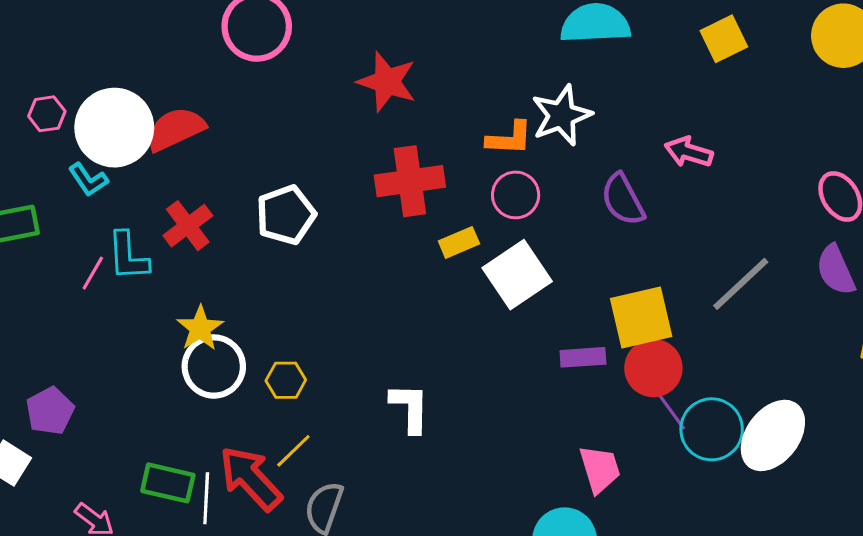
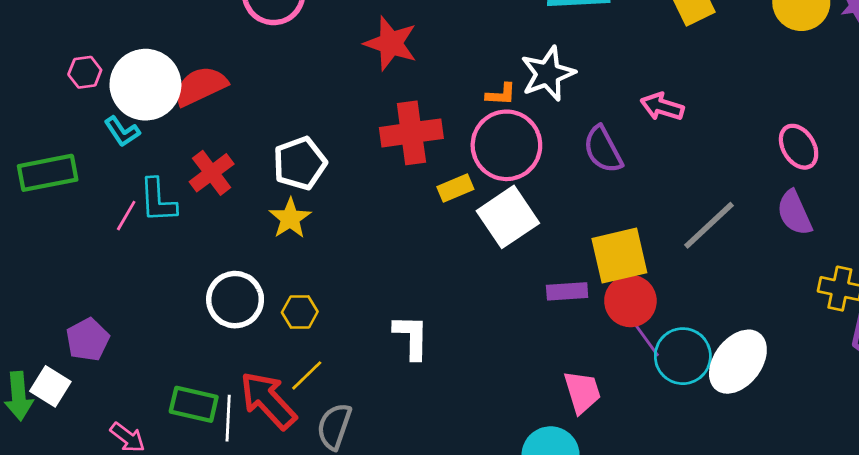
orange L-shape: (509, 138) -> (501, 94), size x0.7
pink circle: (516, 195) -> (506, 145), size x1.6
yellow star: (200, 328) -> (290, 218), moved

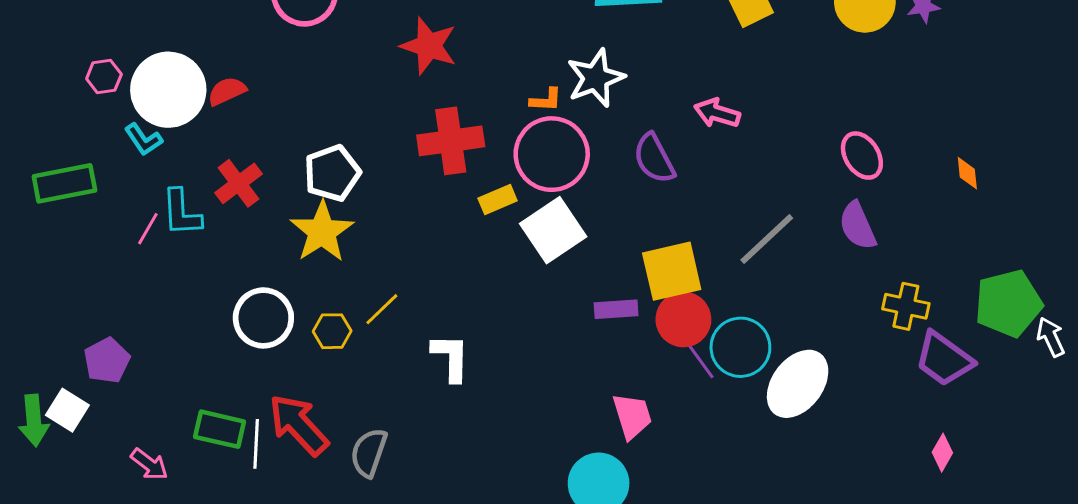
red semicircle: (201, 86) -> (227, 91), size x0.7
yellow star: (290, 218) -> (322, 232), size x1.4
cyan circle: (683, 356) -> (740, 347), moved
yellow line: (307, 375) -> (382, 309), moved

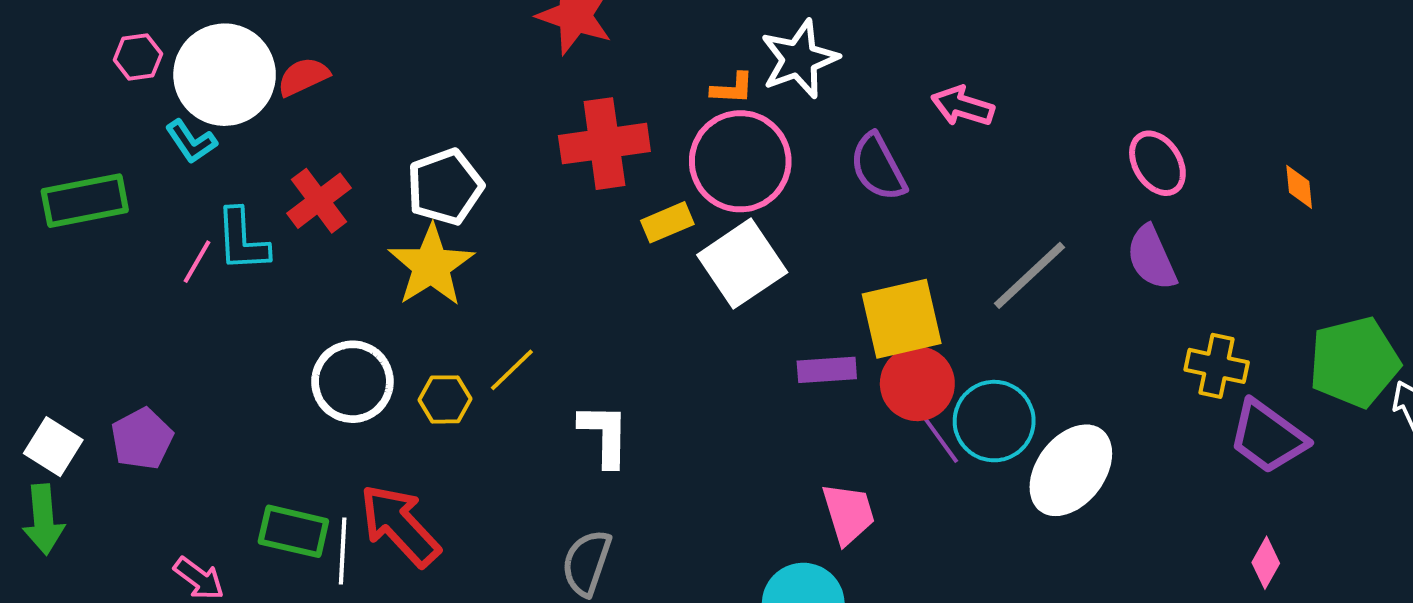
white square: (67, 410) -> (53, 447), moved
gray semicircle: (369, 453) -> (587, 563), moved

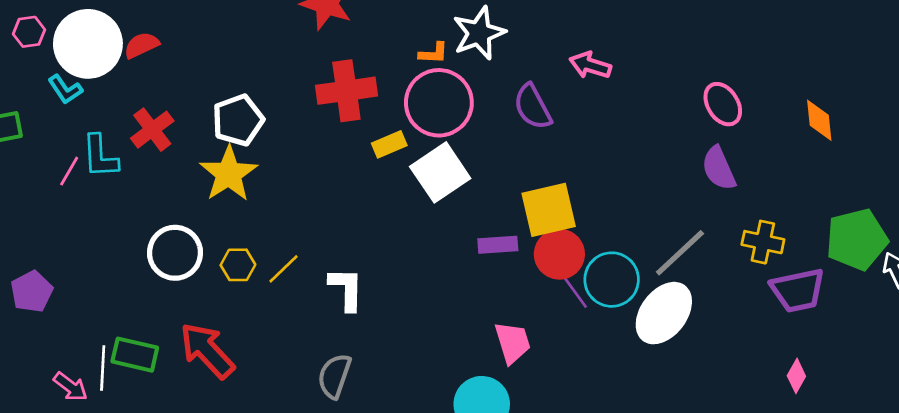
orange diamond: (1299, 187) -> (819, 120), size x1.4
gray line: (1030, 275) -> (680, 253), moved
yellow line: (512, 370) -> (283, 269), moved
purple trapezoid: (1268, 437) -> (798, 290), turned -48
white line: (343, 551) -> (103, 368), moved

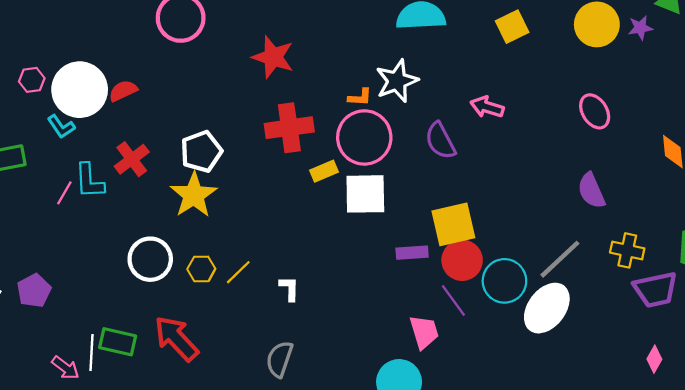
pink ellipse: (723, 104) -> (595, 111), moved
white square: (440, 172) -> (365, 194), turned 33
white L-shape: (346, 289) -> (289, 288), size x0.7
purple line: (573, 289) -> (453, 300), moved

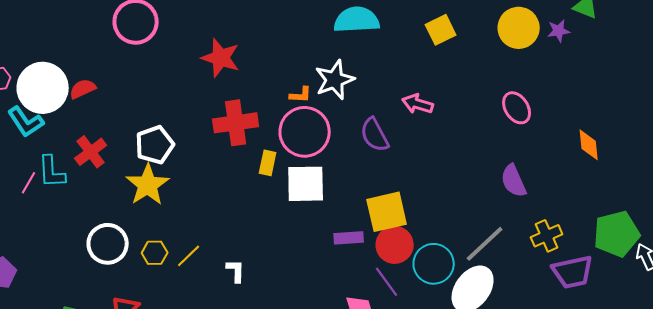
cyan L-shape: (61, 127) -> (26, 122), size x1.4
yellow rectangle: (324, 171) -> (268, 163), turned -55
yellow cross: (627, 250) -> (547, 236), turned -36

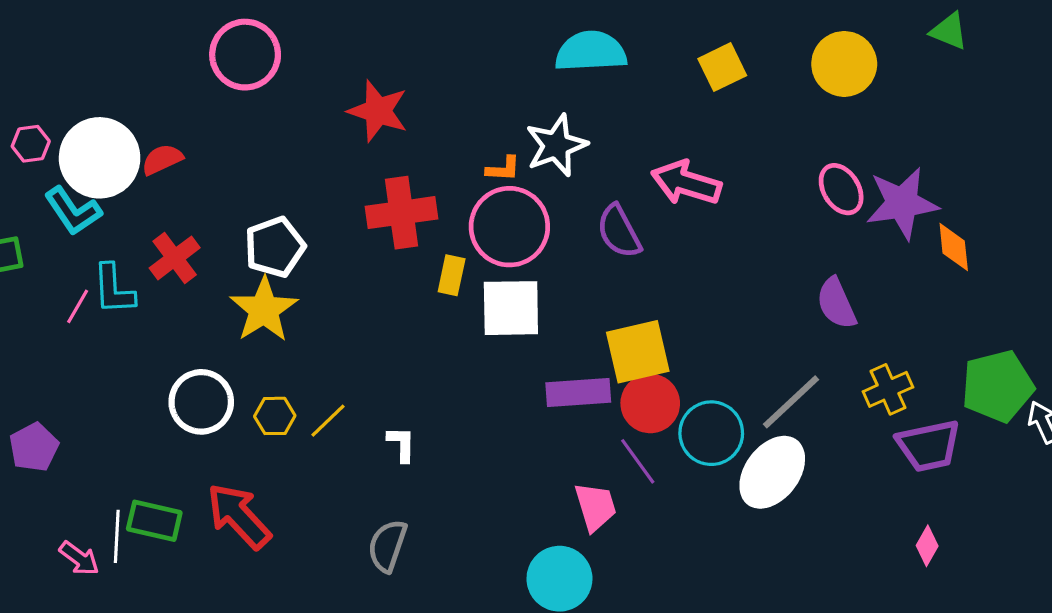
purple star: (559, 31) -> (902, 203), moved, size x2.0
pink arrow: (418, 104) -> (686, 183), size x1.4
purple rectangle: (349, 238) -> (578, 392), size x1.4

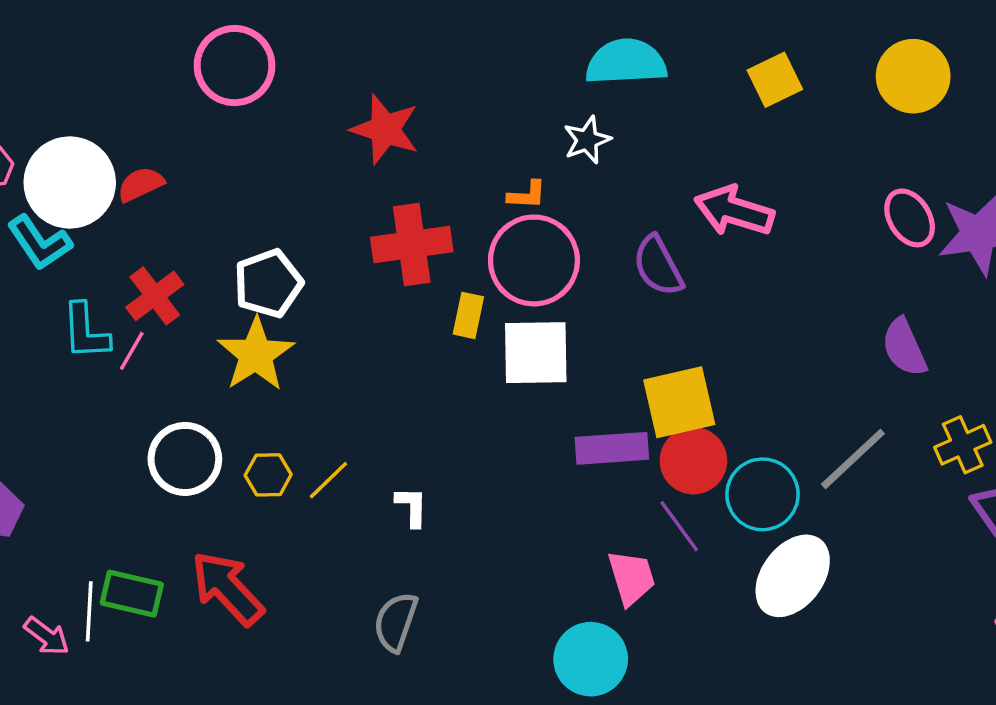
white star: (556, 145) -> (587, 140), moved, size x0.7
pink line: (78, 306) -> (132, 351), moved
white ellipse: (772, 472) -> (793, 576), moved

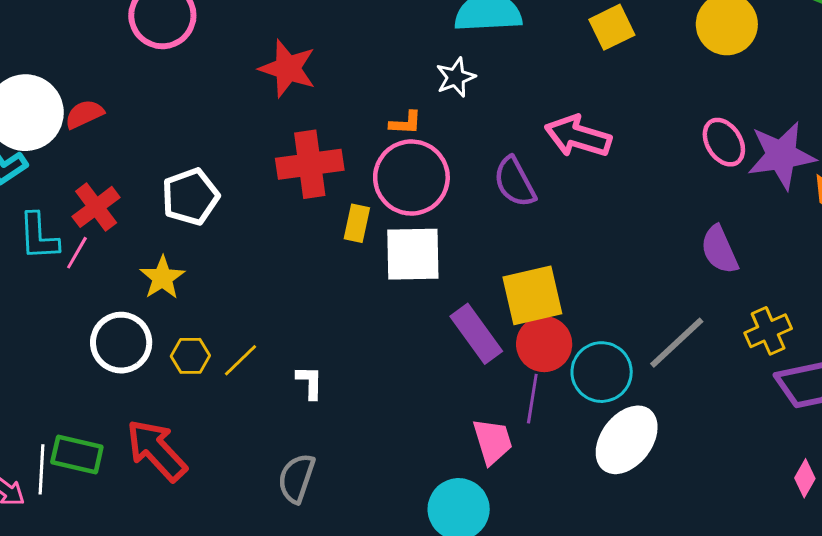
yellow star: (256, 354) -> (162, 278), moved, size x0.7
purple rectangle: (612, 448) -> (476, 334), turned 58
purple line: (679, 526) -> (532, 399), turned 45

